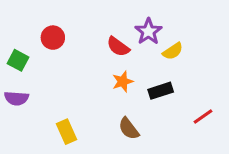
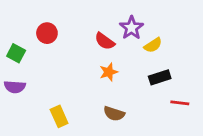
black rectangle: (161, 91) -> (160, 77), moved
red line: (203, 116) -> (180, 103), turned 42
brown semicircle: (129, 129) -> (114, 114), turned -35

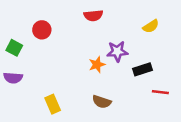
purple star: (132, 28) -> (117, 51), moved, turned 30
red semicircle: (105, 41) -> (93, 15), moved, turned -42
yellow semicircle: (153, 45) -> (151, 26), moved

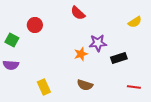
red semicircle: (93, 15) -> (78, 13), turned 49
yellow semicircle: (151, 26) -> (135, 22), moved
red line: (160, 92) -> (134, 87), moved

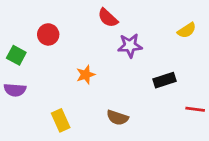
purple star: (98, 43) -> (130, 46), moved
orange star: (81, 54) -> (86, 75), moved
red line: (134, 87) -> (195, 109), moved

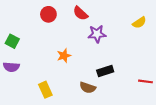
red circle: (48, 34) -> (48, 14), moved
black rectangle: (165, 80) -> (105, 71), moved

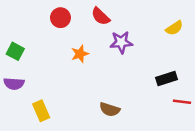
orange star: (64, 56) -> (80, 54), moved
black rectangle: (105, 71) -> (167, 78), moved
yellow rectangle: (45, 90) -> (41, 111), moved

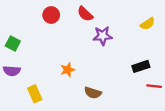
orange star: (80, 54) -> (68, 70), moved

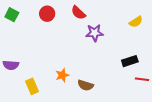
green square: (13, 43) -> (12, 15), moved
orange star: (68, 70) -> (62, 75), moved

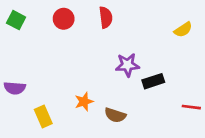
red semicircle: (78, 13) -> (106, 17), turned -140
purple star: (95, 33) -> (127, 65), moved
black rectangle: (130, 61) -> (153, 81), moved

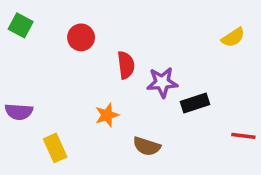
red semicircle: (106, 17) -> (126, 65), moved
red circle: (64, 19) -> (81, 37), moved
orange star: (84, 102) -> (107, 115), moved

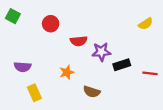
red semicircle: (126, 65) -> (79, 41), turned 91
purple semicircle: (19, 112) -> (23, 67), moved
red line: (243, 136) -> (150, 73), moved

